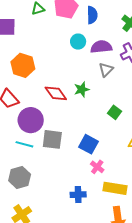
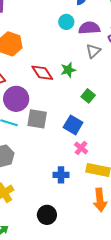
green square: (114, 112) -> (88, 96), moved

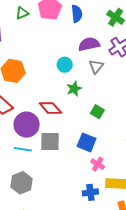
cyan circle: (66, 22) -> (65, 65), moved
red diamond: (42, 73) -> (50, 108), moved
blue cross: (61, 175) -> (90, 192), moved

